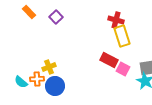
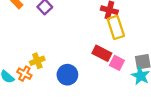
orange cross: (37, 79) -> (24, 74), turned 32
blue circle: (55, 86) -> (67, 75), moved

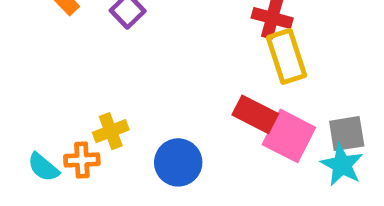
pink square: (117, 63) -> (289, 136), size x1.5
orange cross: (24, 74) -> (82, 160), turned -32

